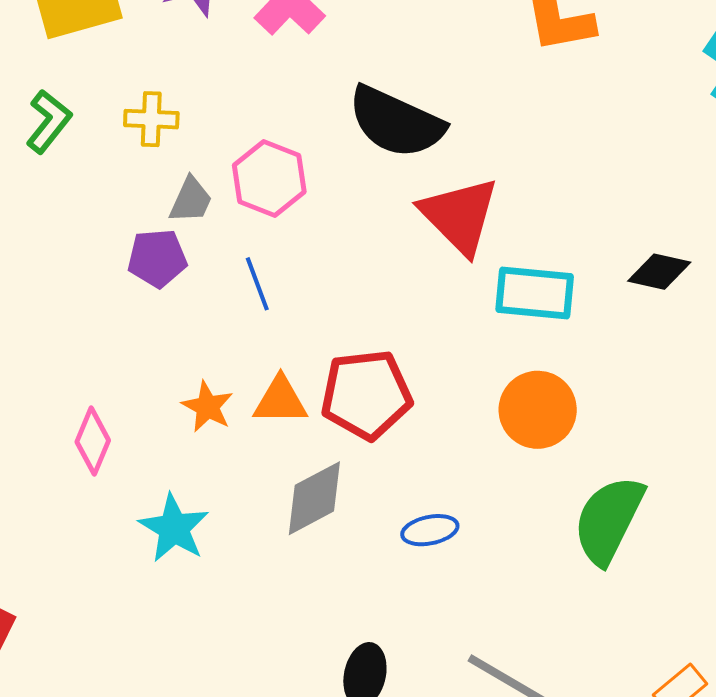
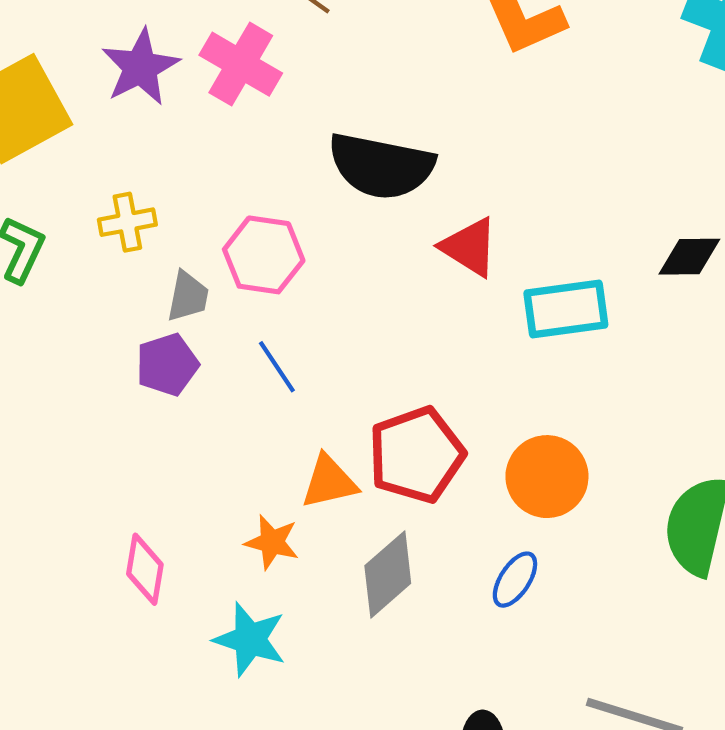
red triangle: (460, 216) -> (469, 247), size x0.7
orange star: (207, 407) -> (272, 542), moved
orange circle: (538, 410) -> (547, 477), moved
blue ellipse: (430, 530) -> (515, 580), turned -32

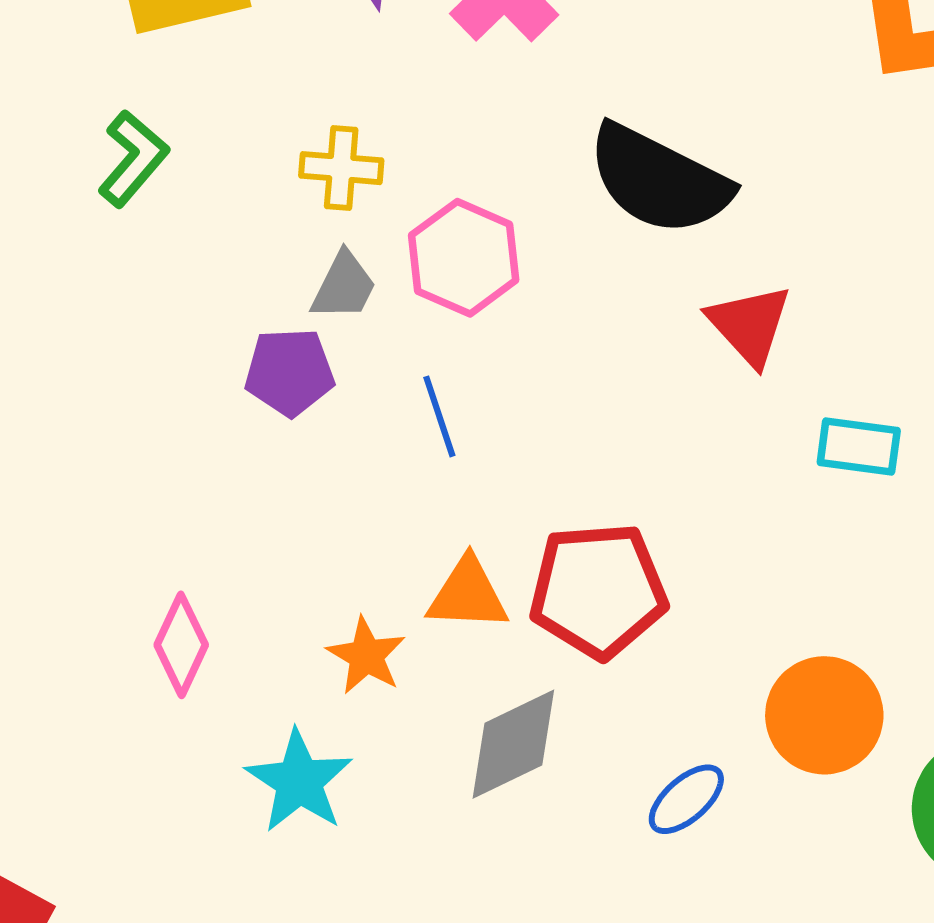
yellow cross: (127, 222) -> (341, 168), moved
cyan rectangle: (566, 309) -> (859, 446), size x0.7
orange circle: (547, 477) -> (824, 715), moved

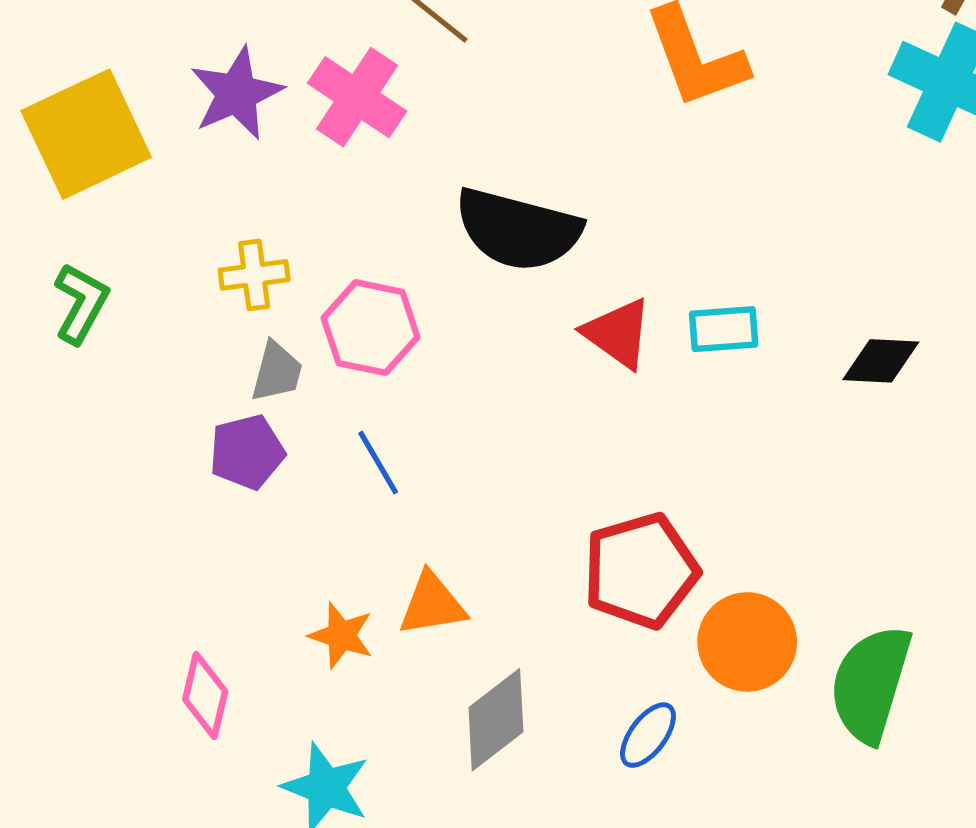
cyan rectangle: (859, 446) -> (724, 329), moved
red pentagon: (598, 590) -> (641, 571), moved
orange star: (366, 656) -> (341, 635), moved

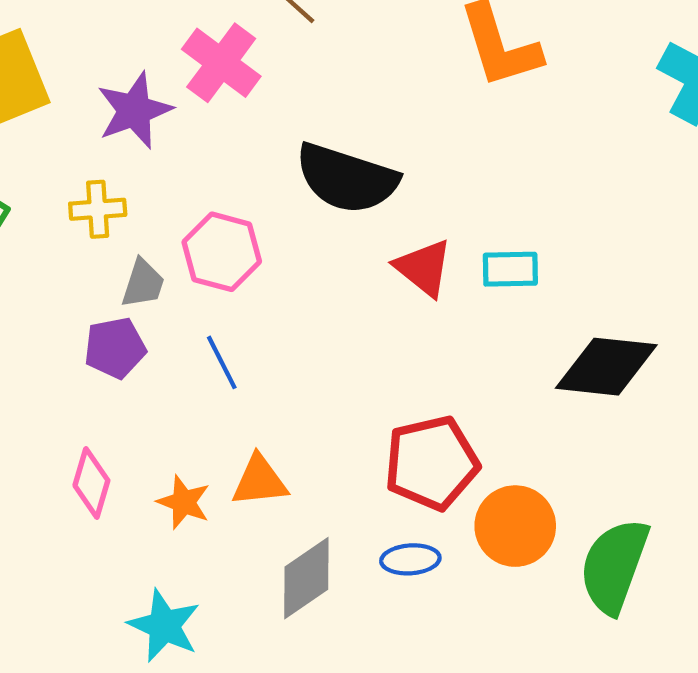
purple star: (237, 93) -> (134, 110), moved
yellow cross: (254, 275) -> (98, 209), moved
black diamond: (881, 361) -> (606, 367), moved, size x1.6
pink diamond: (205, 696) -> (91, 483), moved
blue ellipse: (648, 735) -> (410, 559), moved, turned 46

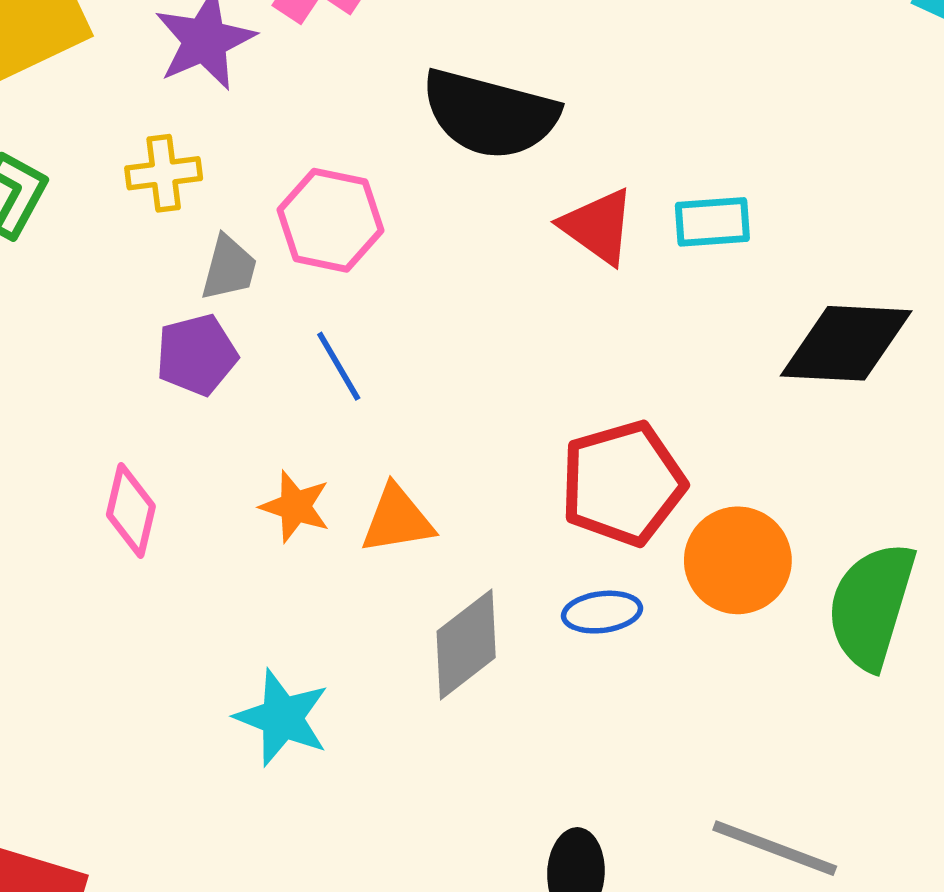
pink diamond: (91, 483) -> (131, 511), moved
orange star: (184, 502) -> (295, 506), moved

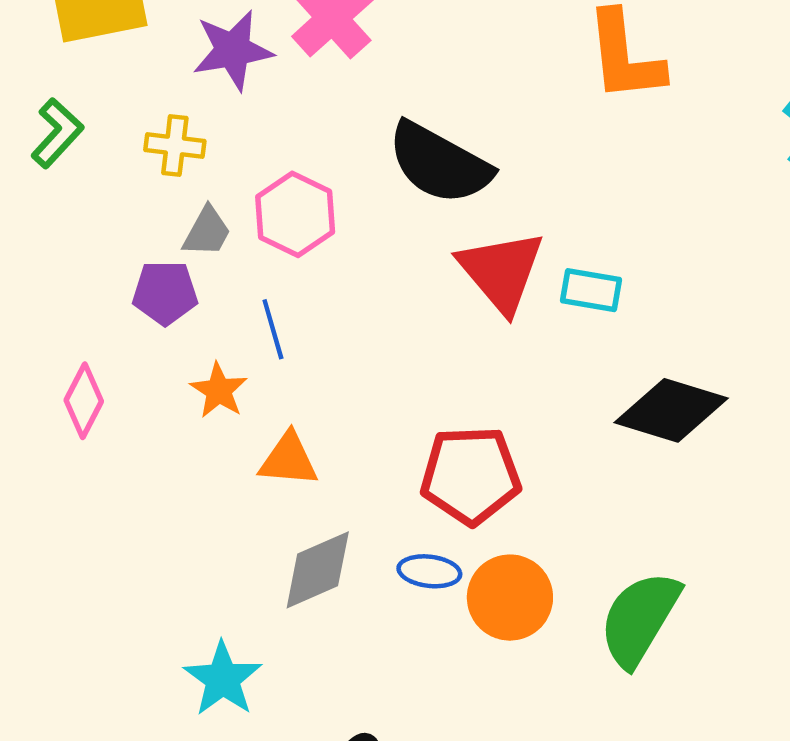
red triangle: (598, 226) -> (501, 271), size x1.4
orange star: (295, 506) -> (219, 390), moved
orange circle: (738, 560) -> (510, 598), moved
cyan star: (282, 718) -> (223, 679), moved

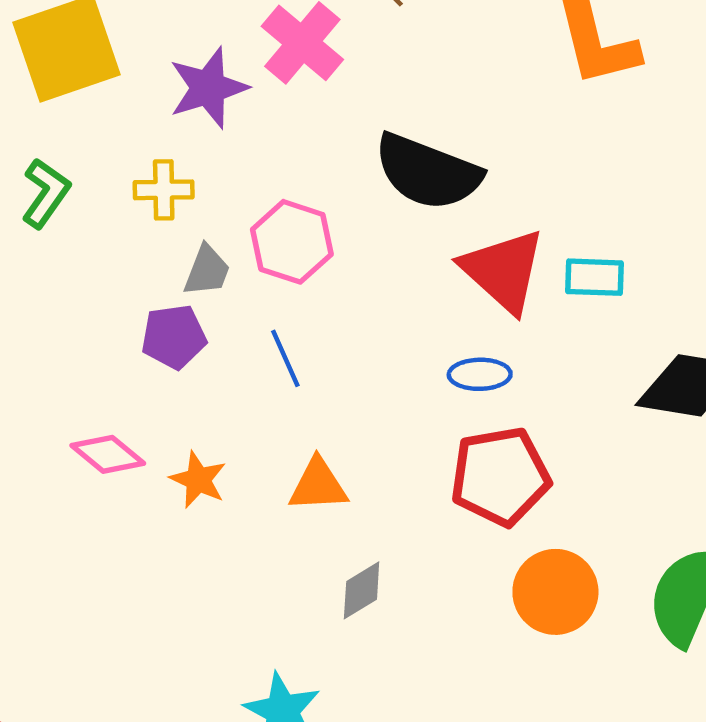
orange star: (219, 390) -> (198, 480), moved
pink diamond: (84, 401) -> (108, 454), turned -70
gray diamond: (318, 570) -> (362, 590), size x0.7
blue ellipse: (429, 571) -> (480, 374), moved

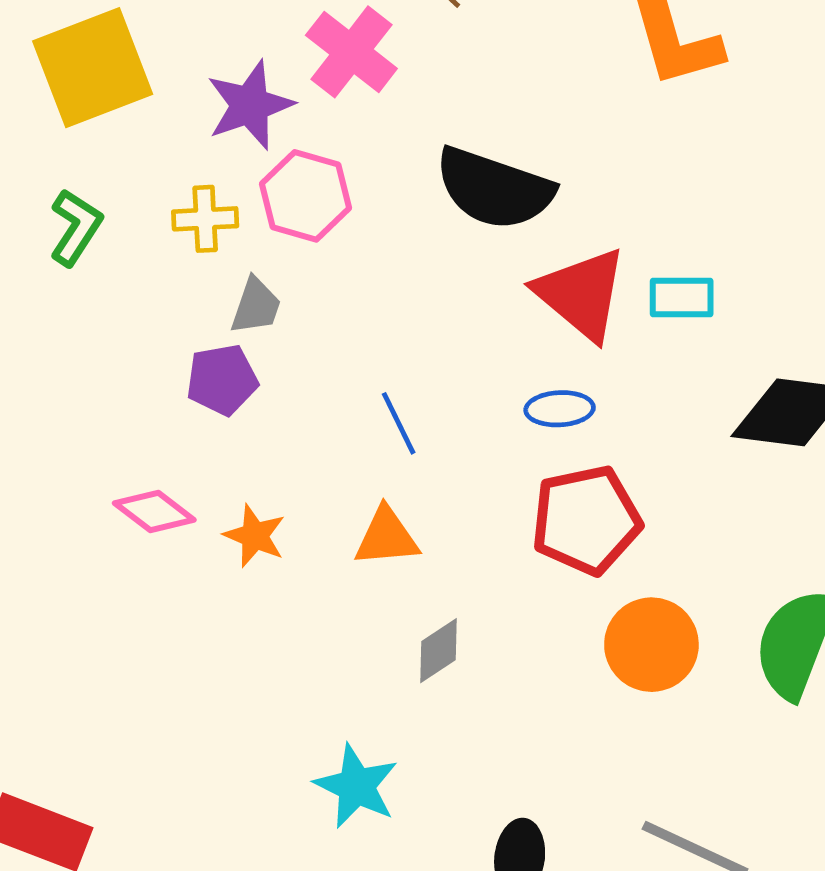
pink hexagon: (292, 242) -> (306, 196), moved
blue line: (285, 358) -> (399, 423), moved

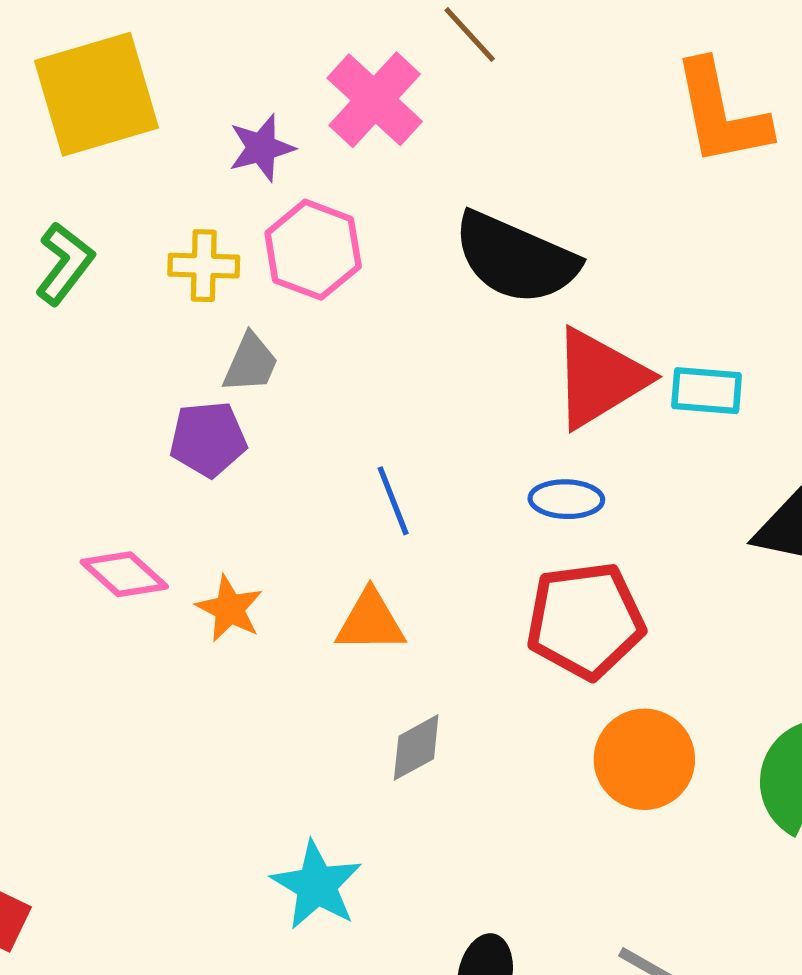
purple star: (250, 105) -> (261, 148), size x0.7
red triangle: (581, 294) -> (600, 378), turned 44

